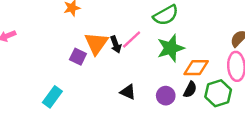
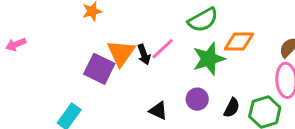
purple square: (78, 57) -> (99, 69), size x1.5
orange diamond: (196, 68) -> (239, 42), moved
purple circle: (166, 96) -> (197, 99), moved

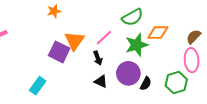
black arrow: (144, 54) -> (98, 58), moved
purple circle: (197, 99) -> (128, 73), size x1.5
black semicircle: (232, 108) -> (146, 84), moved

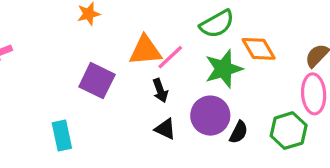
orange diamond: (158, 33) -> (259, 49), turned 60
orange triangle: (74, 41) -> (145, 51), moved, turned 50
cyan rectangle: (38, 86) -> (62, 136), turned -48

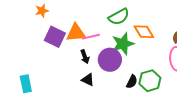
pink line: (170, 57) -> (91, 37), turned 30
purple square: (97, 81) -> (55, 37), moved
purple circle: (210, 116) -> (110, 60), moved
green hexagon: (289, 131) -> (150, 81), moved

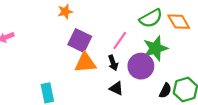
orange diamond: (144, 32) -> (179, 22), moved
orange triangle: (76, 33) -> (85, 63), moved
pink line: (91, 37) -> (120, 41), turned -42

